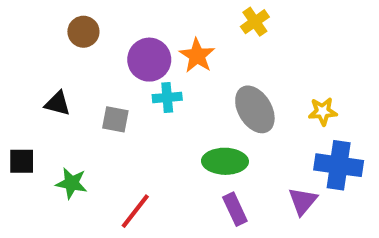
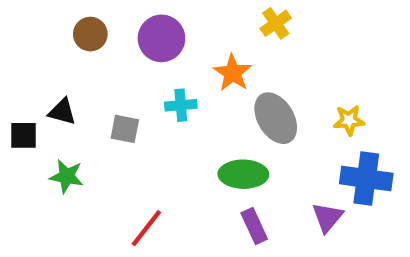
orange star: (197, 56) -> (233, 73), moved
purple circle: (149, 60) -> (161, 38), moved
black square: (22, 161) -> (23, 135), moved
green star: (71, 183) -> (67, 176), moved

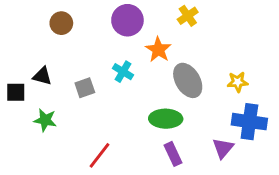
purple circle: (161, 38) -> (127, 20), moved
cyan cross: (181, 105) -> (123, 72), turned 36
gray square: (125, 129) -> (85, 88), turned -30

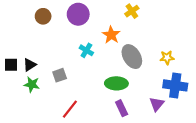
purple circle: (127, 20) -> (78, 14), moved
black triangle: (42, 76) -> (30, 65), moved, turned -48
gray square: (85, 88) -> (60, 75), moved

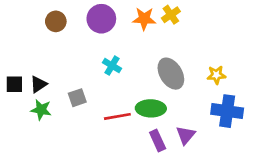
orange star: (111, 35) -> (144, 19), moved, turned -30
purple triangle: (157, 104) -> (186, 135), moved
red line: (70, 109) -> (117, 116), moved, turned 42

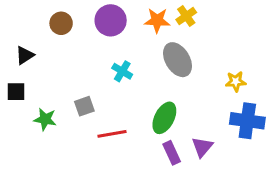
gray ellipse: (171, 74) -> (177, 60), moved
black triangle: (38, 84) -> (25, 55), moved
green ellipse: (151, 108) -> (164, 118), turned -64
red line: (117, 116) -> (112, 134), moved

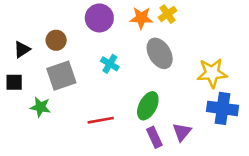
brown circle: (61, 23) -> (56, 40), moved
yellow star: (236, 81) -> (212, 73), size x1.6
gray square: (84, 106) -> (61, 76), moved, size x1.6

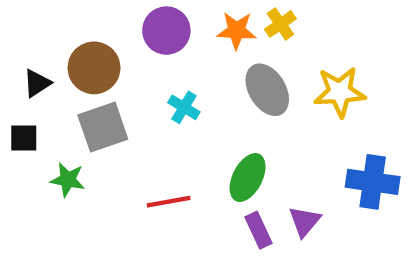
brown circle: (56, 40) -> (94, 68), size x1.5
yellow star: (212, 73) -> (340, 92), moved

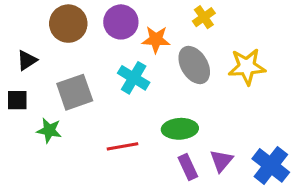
orange star: (237, 31) -> (156, 40), moved
brown circle: (94, 68) -> (68, 24), moved
cyan cross: (184, 107) -> (134, 78), size x1.4
green ellipse: (248, 178) -> (180, 129), turned 60
blue cross: (373, 182) -> (271, 165), moved, turned 30

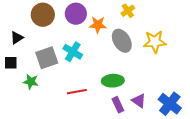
cyan cross: (134, 78) -> (73, 52), moved
purple triangle: (221, 161) -> (139, 101), turned -35

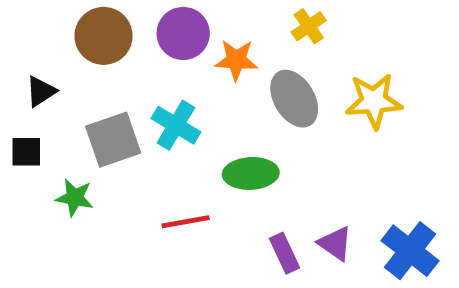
green ellipse: (113, 81) -> (251, 173), moved

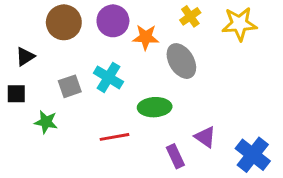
yellow star: (374, 101) -> (239, 24), moved
gray square: (113, 140) -> (70, 86), size x0.7
purple triangle: (335, 243) -> (205, 137), moved

